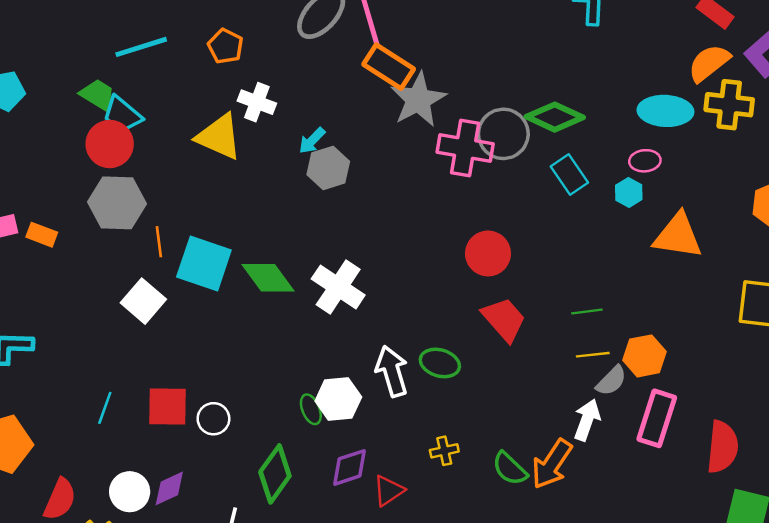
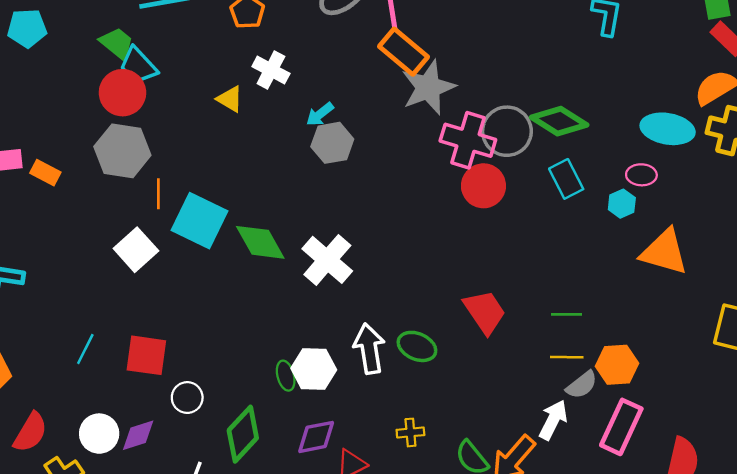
yellow triangle: (219, 137) -> (230, 99), size x0.6
red circle: (488, 253) -> (483, 186), moved
white circle: (213, 419) -> (187, 398), moved

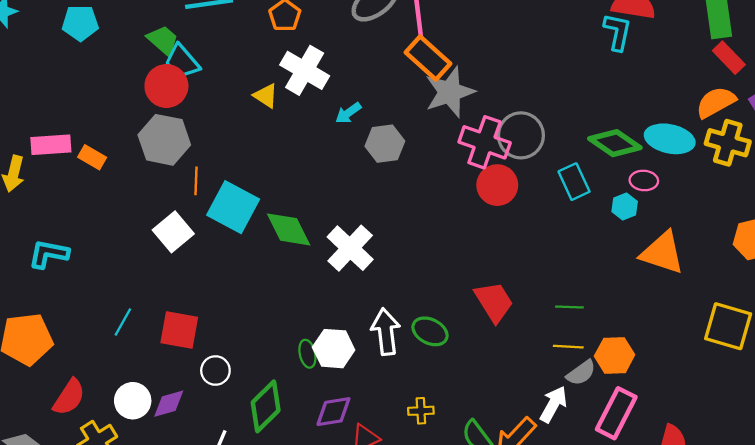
white cross: (271, 70) -> (305, 70), size x1.4
green diamond: (559, 121) -> (615, 143), moved
gray hexagon: (332, 143) -> (385, 144), moved

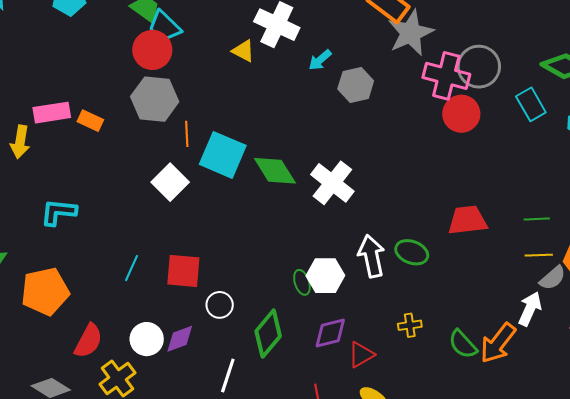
red trapezoid: (494, 302) -> (468, 220), turned -60

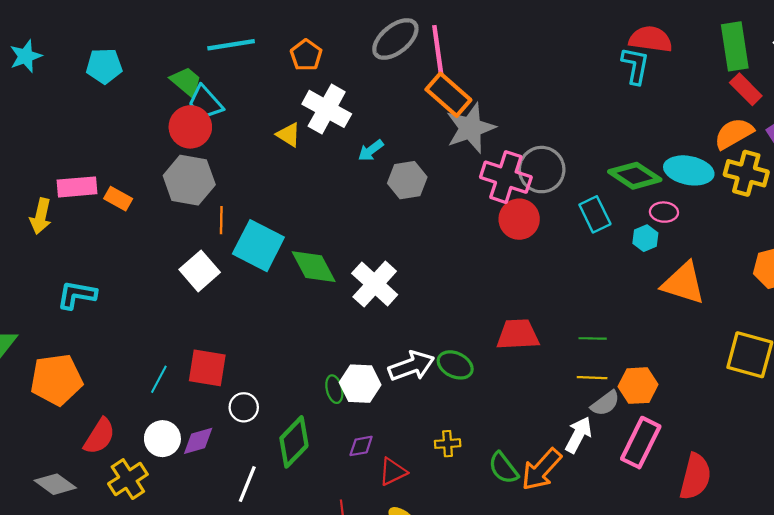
white arrow: (371, 256) -> (411, 366), turned 78
cyan line: (131, 268) -> (159, 379), moved
purple diamond: (330, 333) -> (361, 446), size x0.7

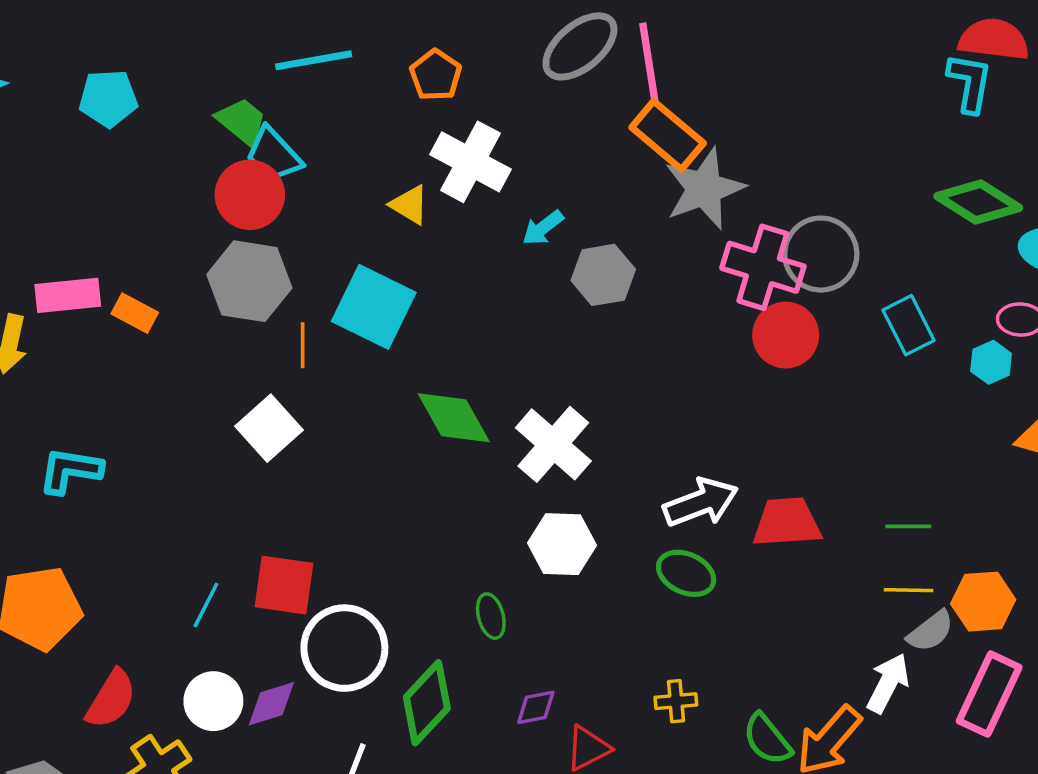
green diamond: (635, 176) -> (978, 202), moved
cyan square: (258, 246) -> (374, 307), moved
white arrow: (411, 366) -> (701, 503), moved
white hexagon: (360, 384) -> (562, 544), moved
white circle: (244, 407) -> (344, 648), size x1.8

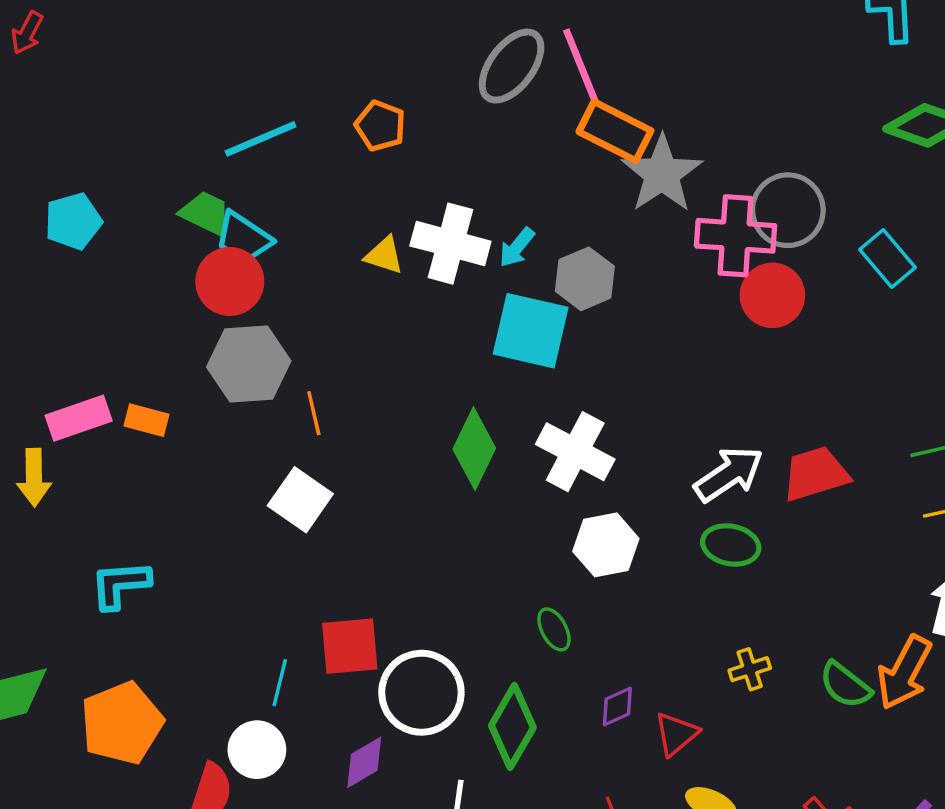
white cross: (470, 162) -> (450, 244), moved
cyan square: (374, 307) -> (531, 331), moved
green diamond: (454, 418) -> (474, 449), turned 68
white circle: (213, 701) -> (257, 750), moved

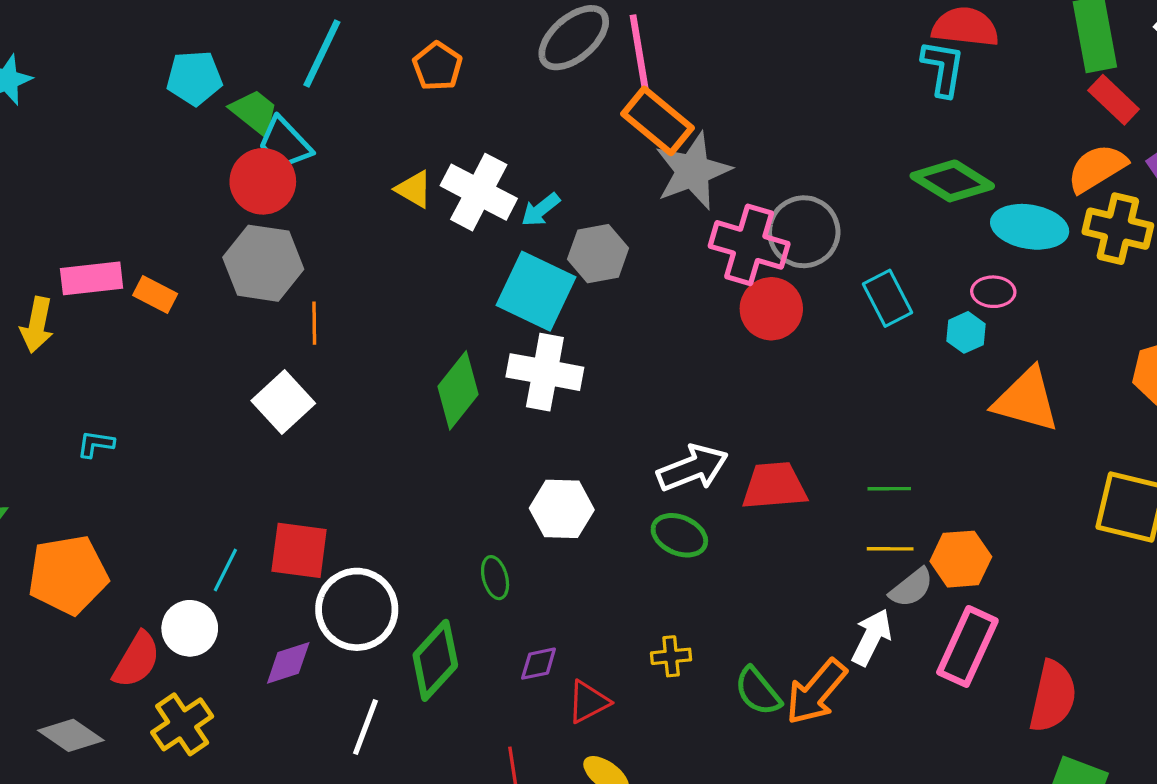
cyan line: (261, 139) -> (322, 53), turned -54
cyan pentagon: (73, 221) -> (194, 78), moved
white cross: (575, 452) -> (545, 372), moved, turned -30
cyan L-shape: (120, 585) -> (96, 444), size x0.6

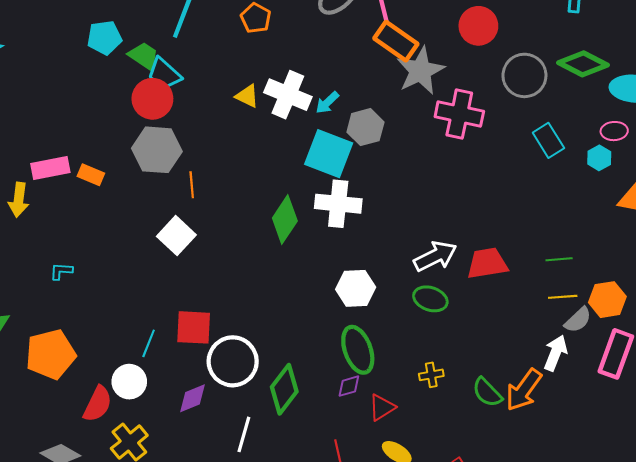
gray circle: (804, 232) -> (524, 75), moved
red circle: (771, 309) -> (478, 26), moved
green ellipse: (495, 578) -> (358, 350), moved, size x1.8

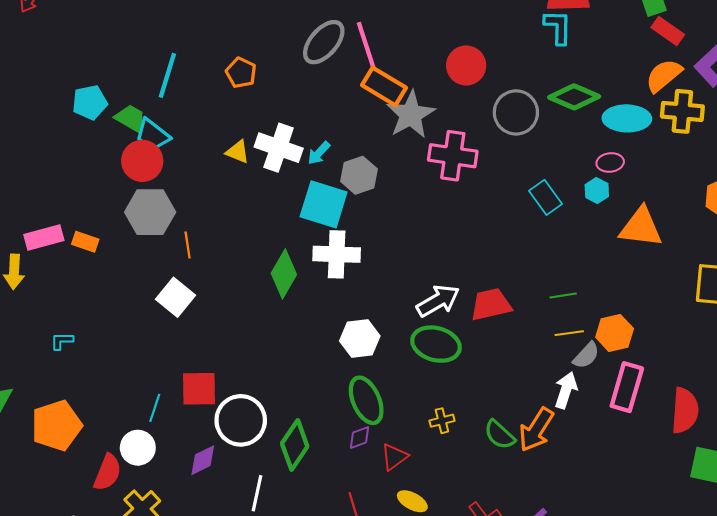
cyan rectangle: (548, 140) -> (546, 197), moved
green ellipse: (430, 299) -> (436, 344), size x1.4

